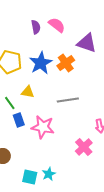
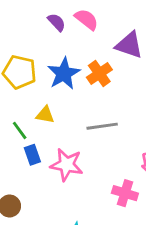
purple semicircle: (36, 27) -> (57, 22), turned -32
pink cross: (84, 147) -> (125, 193), turned -30

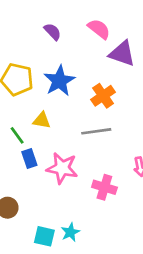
pink semicircle: (87, 19) -> (99, 29), moved
orange cross: (99, 73) -> (103, 96), moved
pink cross: (125, 193) -> (104, 187), moved

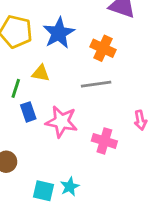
orange cross: (103, 96) -> (103, 48), turned -30
green line: (17, 135) -> (16, 88), turned 54

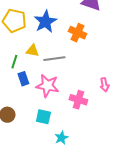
gray line: (96, 84) -> (54, 59), moved
cyan star: (70, 187) -> (61, 138), moved
cyan square: (43, 191) -> (43, 117), moved

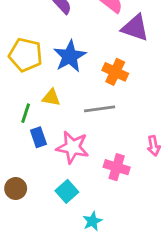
gray line: (54, 59) -> (100, 109), moved
cyan square: (43, 117) -> (67, 191), turned 35

